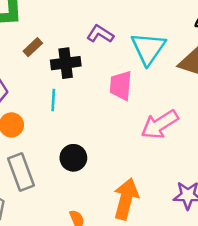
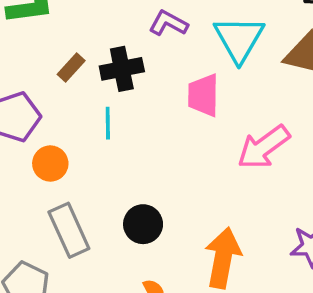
brown rectangle: (33, 47) -> (71, 67), moved
black circle: (73, 158) -> (143, 224), moved

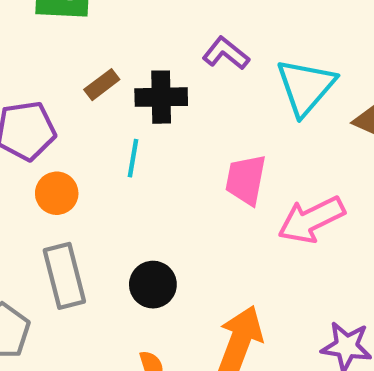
pink trapezoid: (203, 95) -> (246, 180), moved

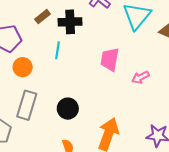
pink arrow: (311, 220) -> (140, 77), size x0.6
gray rectangle: (64, 276) -> (27, 105), turned 32

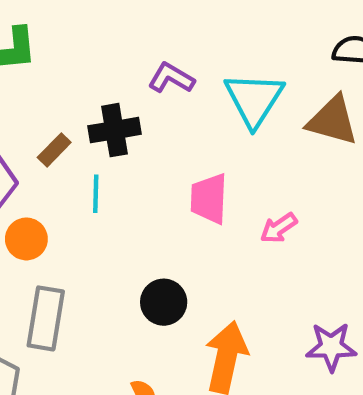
brown rectangle: (43, 17) -> (54, 150), moved
black circle: (68, 109) -> (164, 302), moved

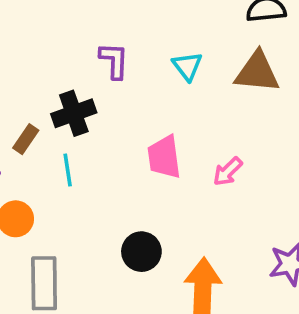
purple L-shape: (171, 78) -> (114, 61), turned 72
cyan triangle: (254, 99) -> (187, 66), size x0.6

